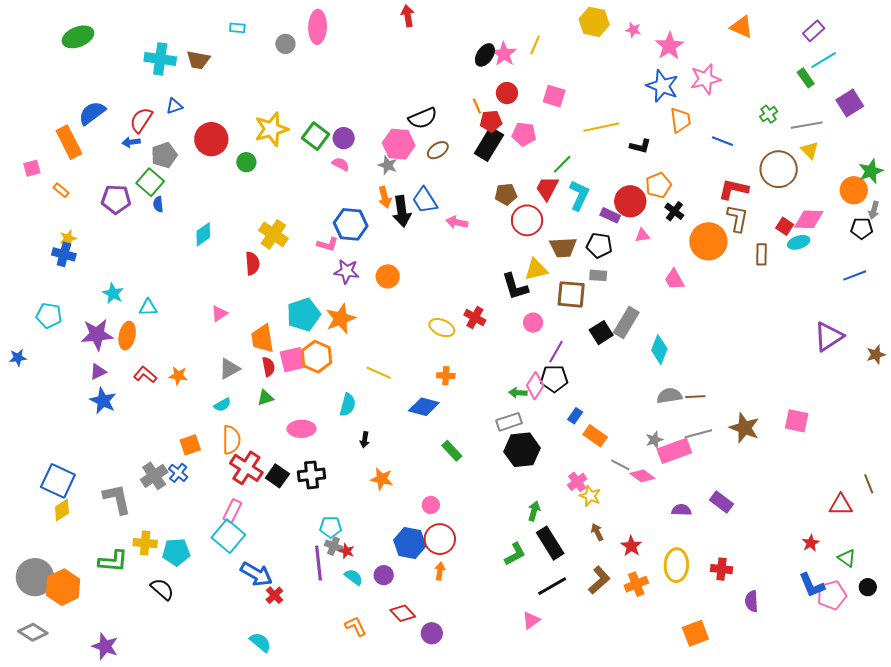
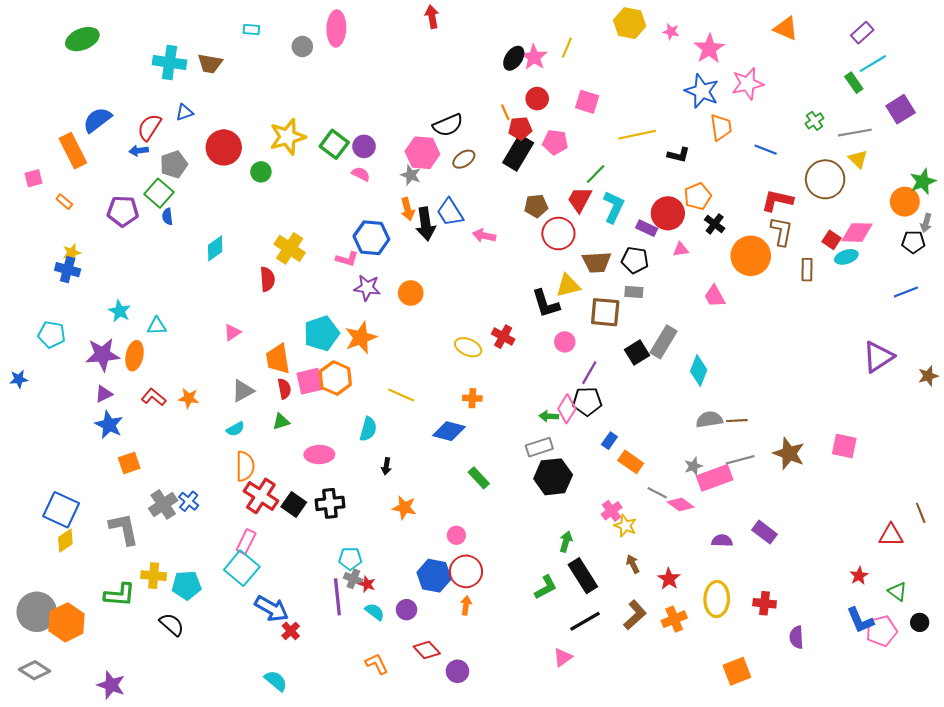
orange square: (190, 445) -> (129, 463), moved

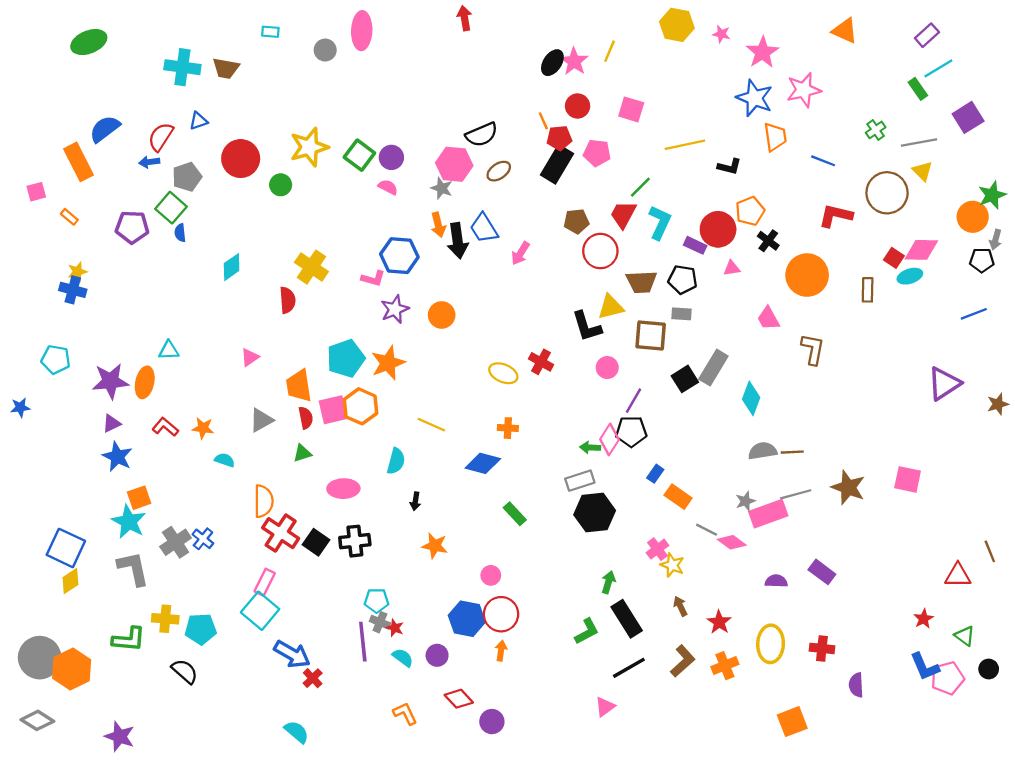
brown L-shape: (782, 231) -> (813, 349), moved
pink arrow: (484, 236) -> (520, 253), turned -70
purple star: (367, 288) -> (395, 309), turned -30
cyan star: (120, 311) -> (129, 522), moved, size x1.4
cyan semicircle: (235, 429) -> (225, 460), moved, turned -132

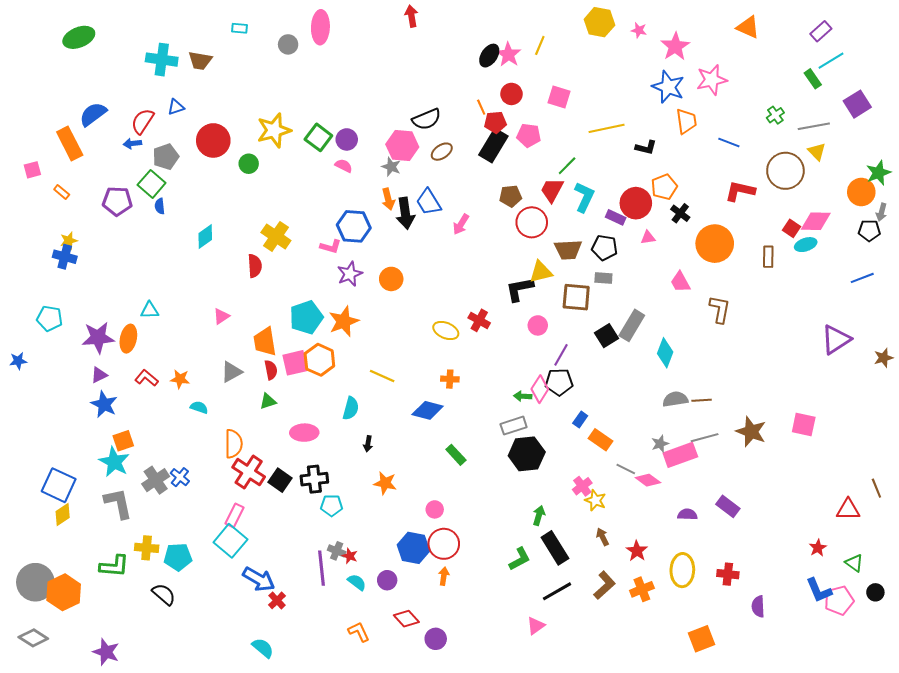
black L-shape: (587, 326) -> (520, 289), turned 96
cyan pentagon: (377, 600) -> (332, 505), moved

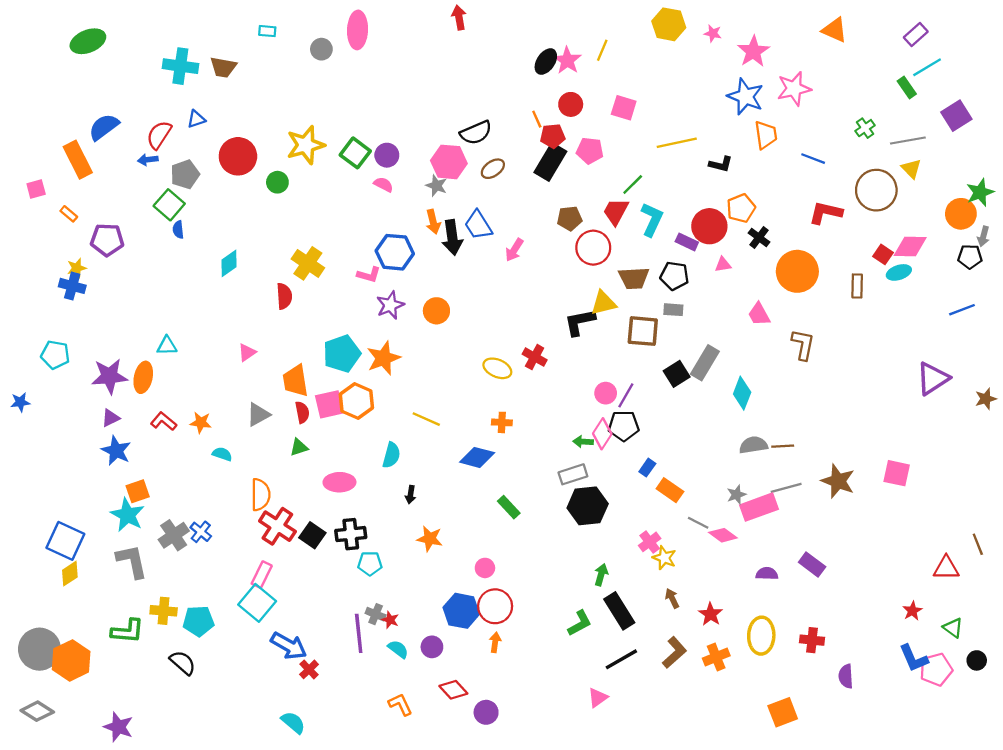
purple pentagon: (117, 201) -> (107, 240), moved
pink circle: (538, 325) -> (606, 393), moved

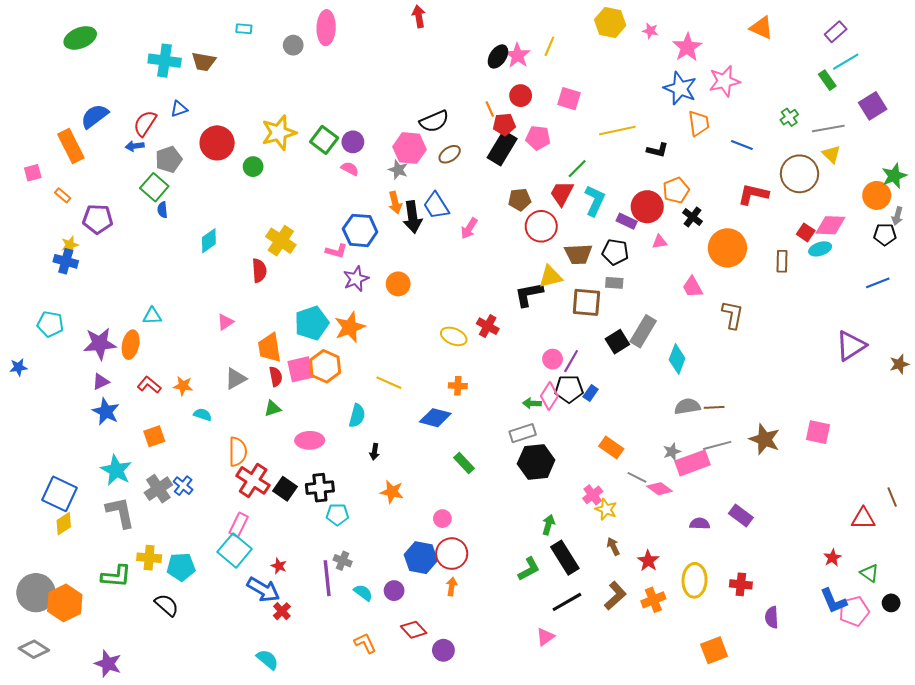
blue rectangle: (647, 468) -> (591, 393), moved
orange square: (138, 491) -> (154, 436), moved
red star: (390, 620) -> (279, 566), moved

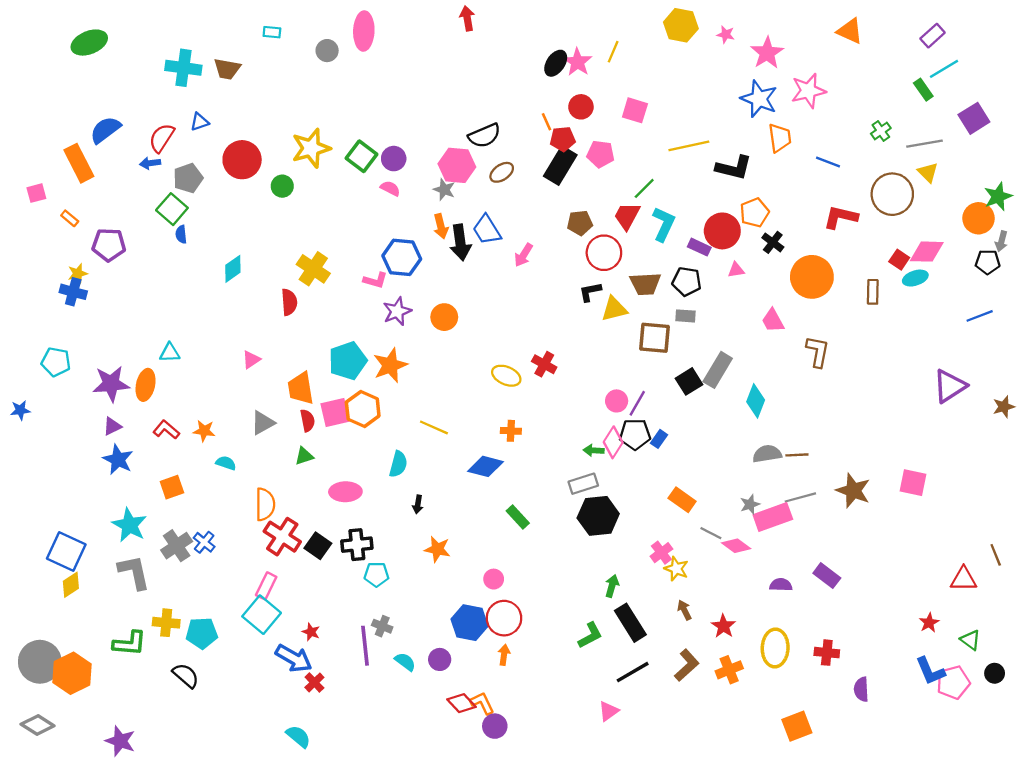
black L-shape: (657, 150) -> (734, 168), size x1.5
black L-shape: (529, 294) -> (590, 292), moved, size x0.7
orange L-shape: (365, 643) -> (482, 703), moved

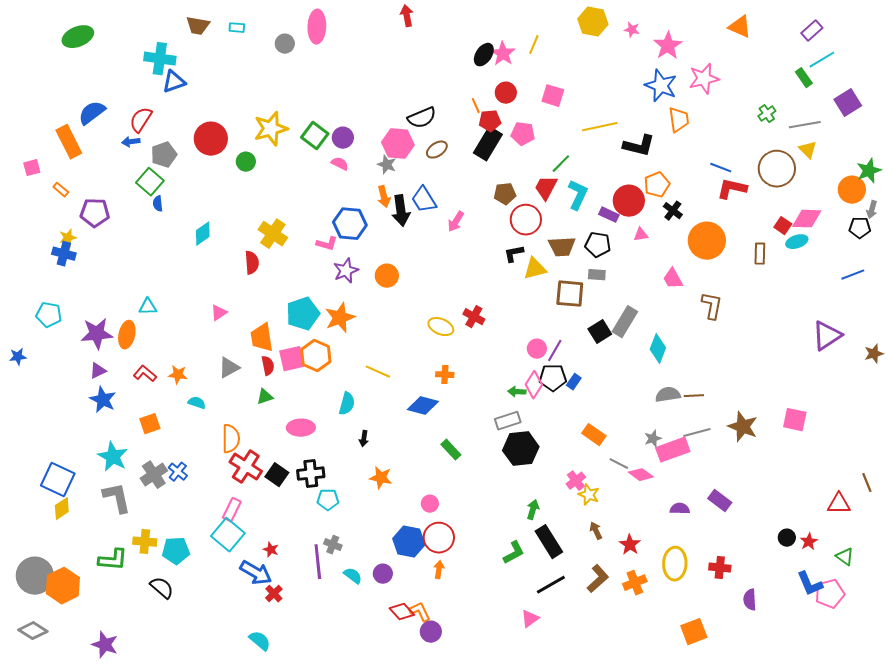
brown trapezoid: (227, 69) -> (198, 26), moved
blue triangle: (200, 122) -> (174, 82), moved, size x1.4
blue line: (828, 162) -> (721, 168), moved
black circle: (995, 673) -> (787, 538), moved

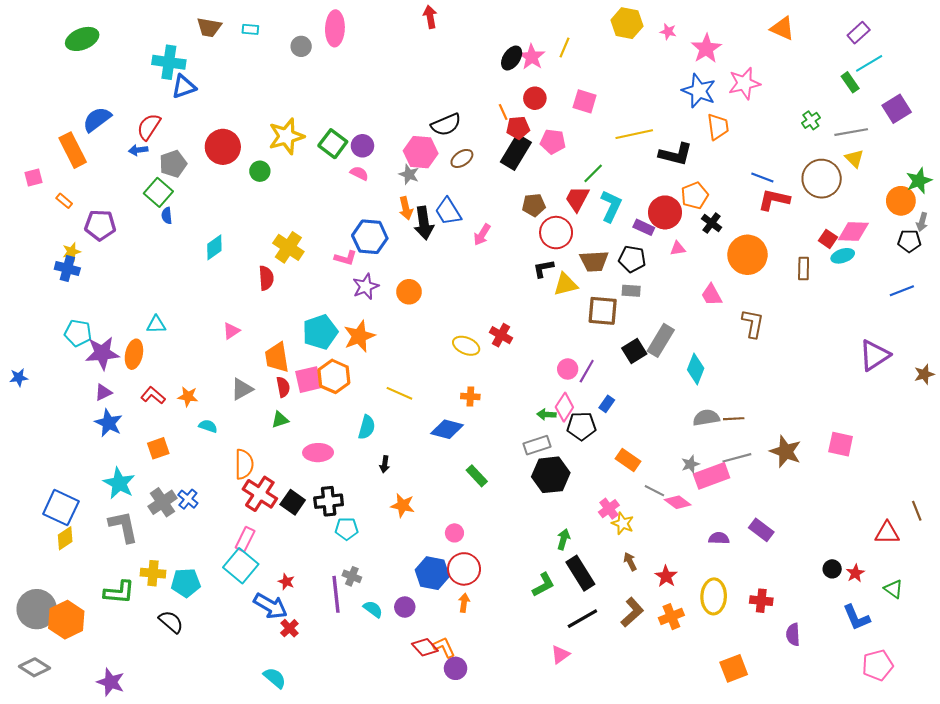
cyan pentagon: (49, 315) -> (78, 333), moved
black pentagon: (553, 378) -> (581, 426), moved
pink pentagon: (830, 594) -> (878, 665), moved

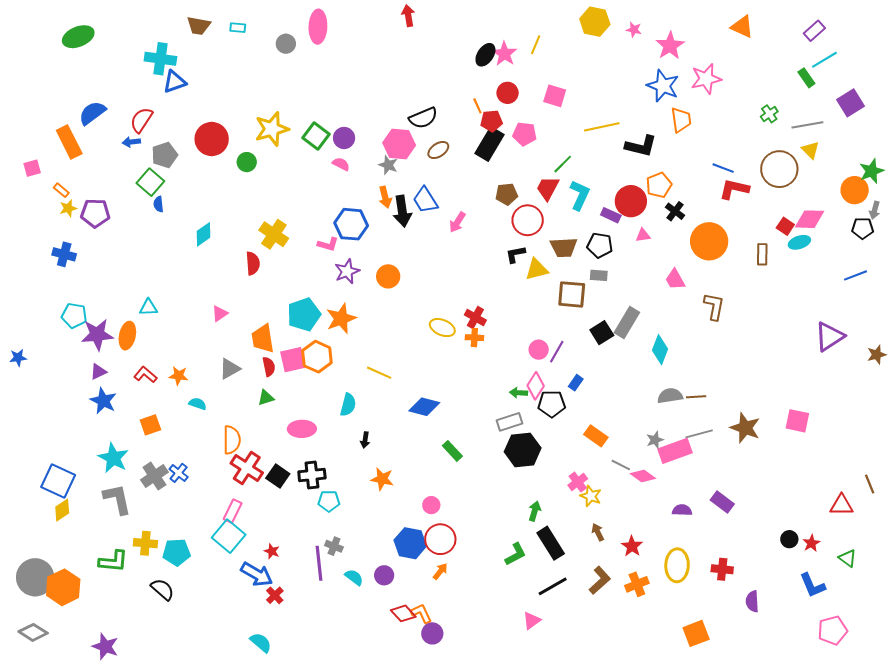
yellow star: (72, 252) -> (68, 208), moved
orange cross: (470, 397) -> (474, 338), moved
orange arrow: (464, 603) -> (440, 571), turned 30

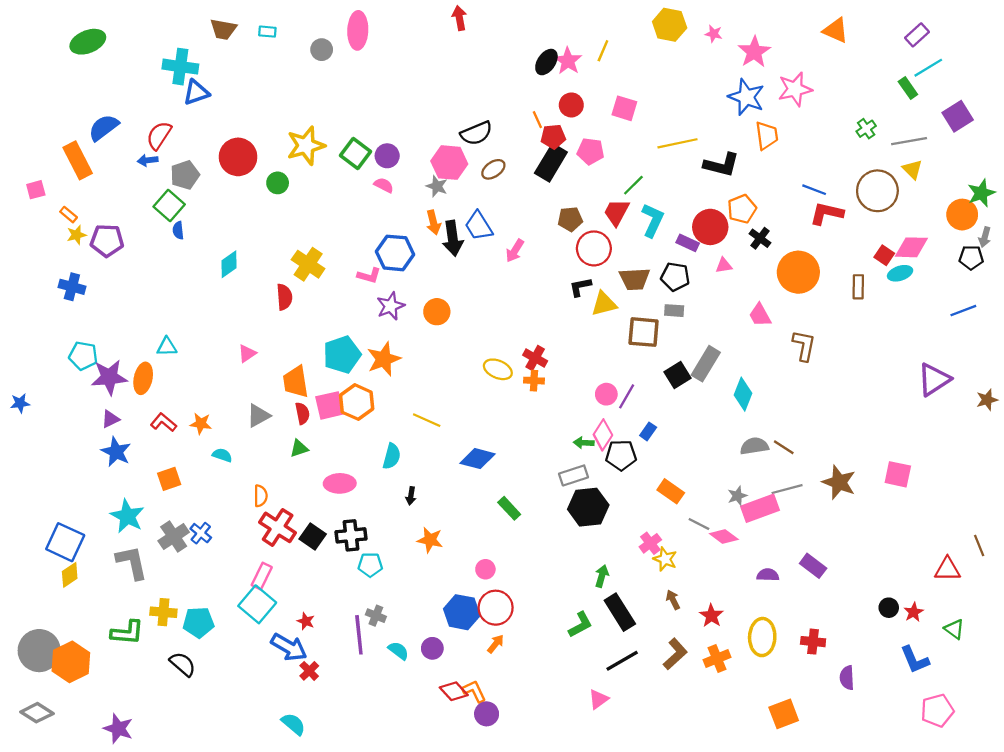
brown line: (696, 397) -> (784, 447), turned 36
orange semicircle: (232, 440) -> (261, 496), size x0.7

